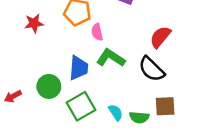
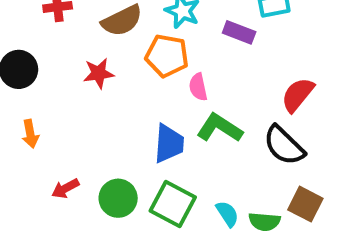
green circle: (49, 86) -> (118, 198), moved
green square: (81, 106) -> (173, 204), turned -32
brown square: (165, 106) -> (305, 204), turned 30

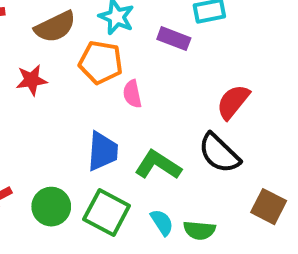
green L-shape: (220, 128) -> (158, 165), moved
brown square: (305, 204) -> (269, 207), moved

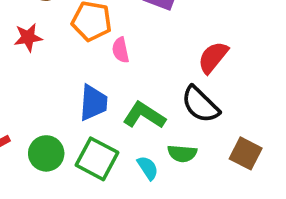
green semicircle: (199, 230) -> (182, 153), moved

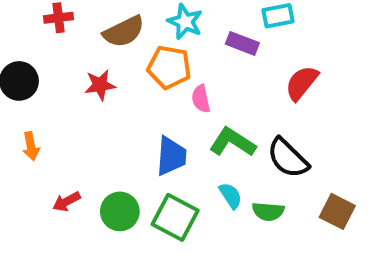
red semicircle: (213, 57) -> (302, 83), moved
green L-shape: (144, 115) -> (233, 142), moved
cyan semicircle: (148, 168) -> (231, 196), moved

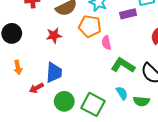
purple rectangle: (242, 43) -> (128, 14), turned -35
blue trapezoid: (171, 156) -> (54, 73), moved
red arrow: (66, 202) -> (36, 88), moved

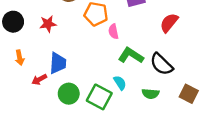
red star: (54, 35) -> (48, 24), moved
cyan semicircle: (122, 93) -> (120, 83), moved

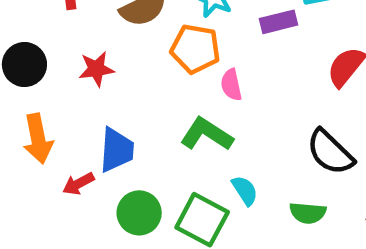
green L-shape: (131, 55) -> (207, 134), moved
orange arrow: (20, 58) -> (38, 139), size x1.5

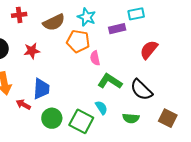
green L-shape: (207, 134) -> (110, 81), moved
red arrow: (78, 184) -> (23, 105), turned 56

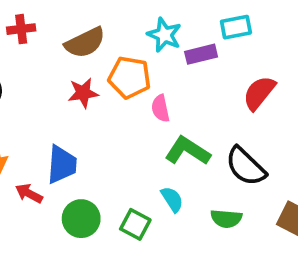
cyan star: (87, 17) -> (164, 35), moved
red star: (32, 51) -> (83, 93), moved
green square: (81, 121) -> (135, 224), size x0.7

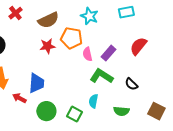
red cross: (21, 29) -> (15, 13), turned -32
purple rectangle: (201, 54) -> (108, 53), moved, turned -35
black semicircle: (246, 166) -> (131, 84), size x0.6
cyan semicircle: (172, 199) -> (93, 101), turned -136

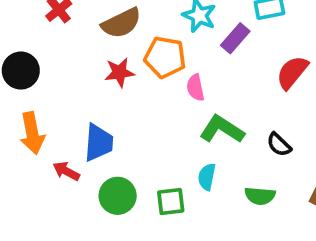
purple rectangle: (108, 53) -> (235, 38), moved
green square: (74, 114) -> (171, 201), turned -35

